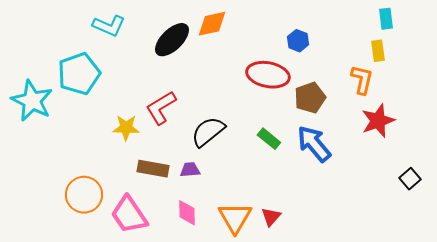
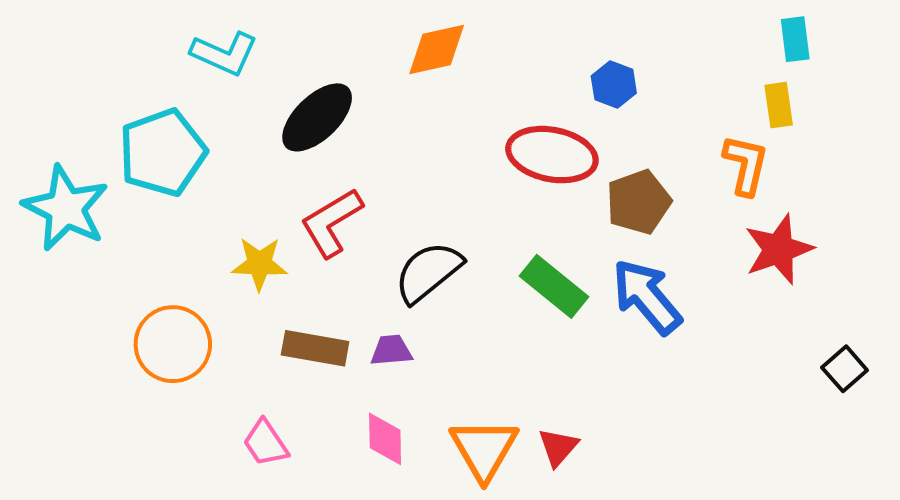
black ellipse: (172, 40) -> (317, 117), moved
green rectangle: (269, 139) -> (554, 286), size x1.4
orange circle: (84, 195) -> (173, 344), moved
pink trapezoid: (129, 215) -> (266, 443), size x0.6

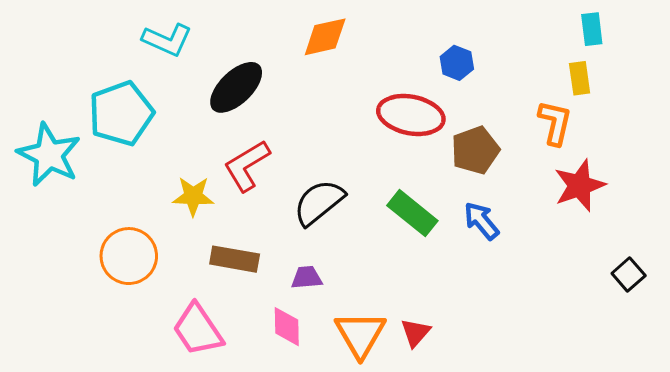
blue arrow: (647, 297) -> (481, 221), size x0.7
purple trapezoid: (391, 350) -> (307, 277), moved
pink trapezoid: (266, 443) -> (198, 330), size x1.5

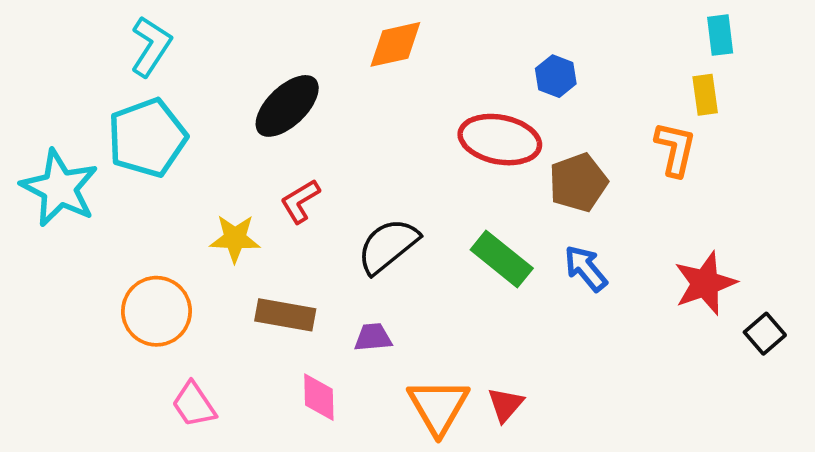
cyan L-shape: (167, 40) -> (151, 46), moved, turned -81
red L-shape: (247, 166) -> (300, 201), size x0.7
red star: (580, 186) -> (705, 283), moved
pink diamond: (287, 327) -> (319, 397), moved
pink trapezoid: (198, 330) -> (194, 405), moved, size x0.7

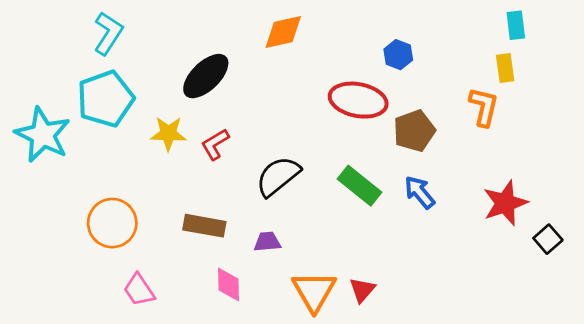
yellow star: (235, 238) -> (168, 134), moved

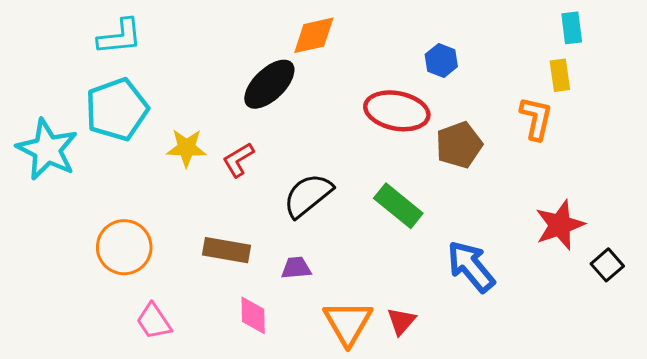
cyan L-shape: (108, 33) -> (120, 37), turned 51
black ellipse: (206, 76) -> (269, 84), moved
blue arrow: (420, 192) -> (471, 266), moved, size x1.4

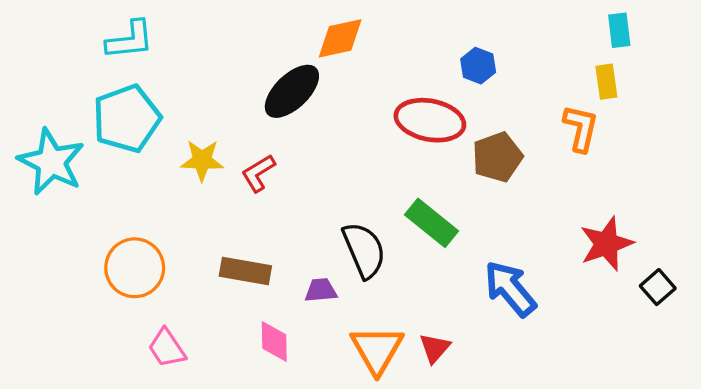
black semicircle: (308, 195) -> (364, 250), moved, turned 106

